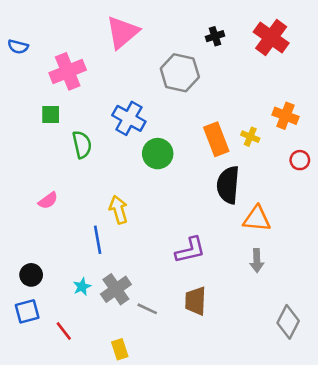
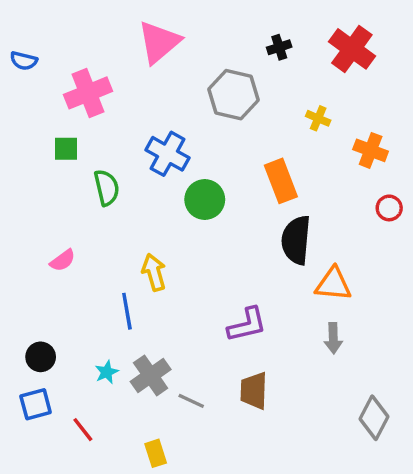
yellow cross: (250, 137) -> (318, 118), moved

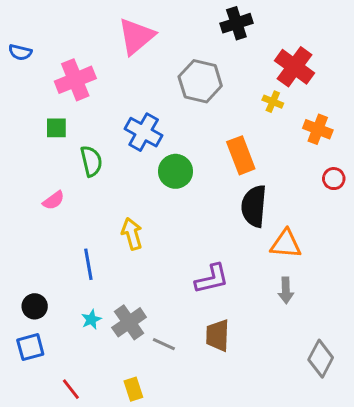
black cross: (279, 47) -> (236, 23), moved, size x1.5
red cross: (352, 49) -> (295, 67), moved
pink semicircle: (63, 260) -> (54, 200), moved
blue line: (127, 311) -> (88, 264), moved
red line: (83, 430) -> (71, 389), moved

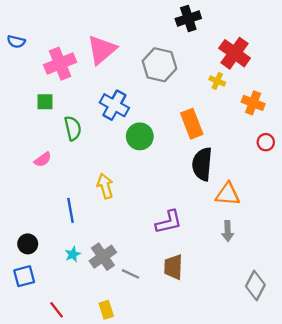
pink triangle: (136, 36) -> (102, 50), moved

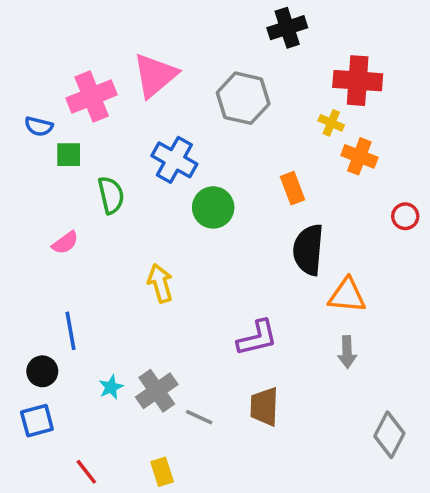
blue semicircle: (16, 42) -> (39, 126), moved
red cross: (235, 53) -> (358, 81), turned -32
orange cross: (253, 103) -> (359, 156), moved
orange rectangle: (192, 124) -> (292, 188), size x0.7
blue line: (70, 210) -> (70, 331), moved

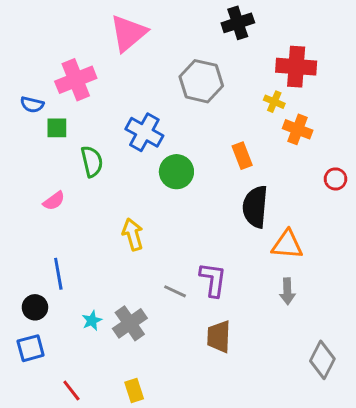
pink triangle: (155, 75) -> (128, 33), moved
purple L-shape: (257, 338) -> (213, 280), turned -69
gray line: (199, 417) -> (175, 291), moved

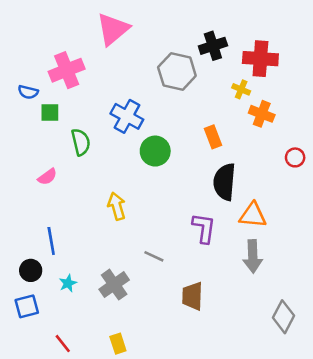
black cross: (238, 23) -> (213, 46), moved
purple L-shape: (213, 280) -> (204, 228), moved
gray arrow: (287, 291) -> (253, 256), size x1.4
cyan star: (92, 320) -> (68, 283), moved

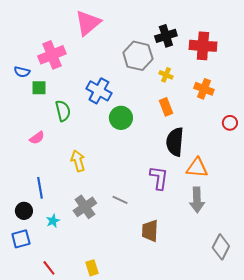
yellow cross: (241, 89) -> (166, 75), moved
yellow arrow: (117, 206) -> (78, 161), moved
gray cross: (114, 285) -> (85, 207), moved

